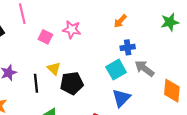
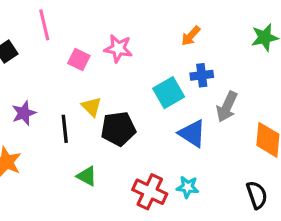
gray arrow: (144, 68) -> (227, 107), turned -102
cyan square: (116, 70) -> (169, 93), moved
blue triangle: (121, 98) -> (192, 134), moved, turned -42

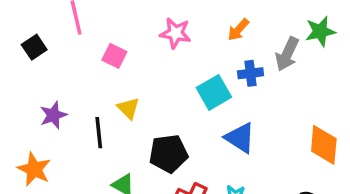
pink star: (118, 48) -> (175, 33), moved
gray arrow: (227, 107) -> (287, 54), moved
black pentagon: (118, 129) -> (169, 154), moved

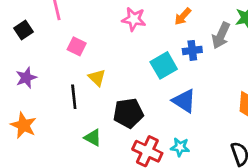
pink square: (114, 56) -> (77, 46), moved
purple star: (53, 115) -> (26, 78), moved

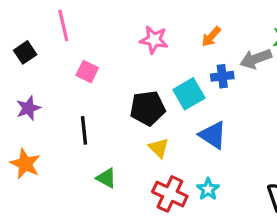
gray arrow: (221, 35) -> (256, 59), turned 45
yellow triangle: (97, 78) -> (159, 148), moved
black pentagon: (128, 113) -> (148, 108), moved
cyan star: (180, 147) -> (208, 189), turned 30

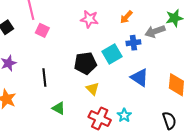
pink square: (87, 72) -> (42, 30), moved
blue triangle: (213, 135) -> (140, 77), moved

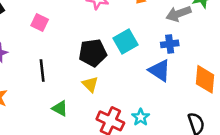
pink square: (42, 30) -> (40, 23), moved
blue cross: (133, 43) -> (170, 44), moved
yellow triangle: (92, 89) -> (90, 84), moved

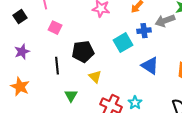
blue cross: (170, 44) -> (144, 31), moved
black pentagon: (93, 53) -> (83, 52), moved
green triangle: (60, 108) -> (71, 96), turned 32

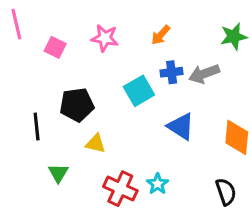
gray arrow: (165, 21) -> (204, 74), moved
pink square: (55, 28) -> (55, 47), moved
yellow triangle: (95, 77) -> (95, 144), turned -32

